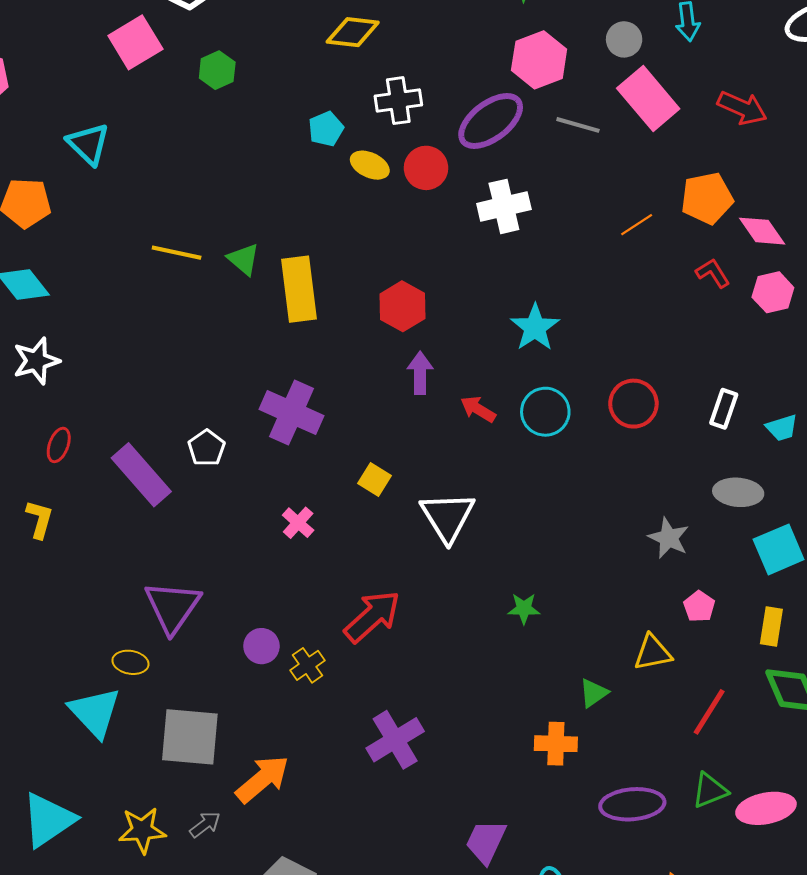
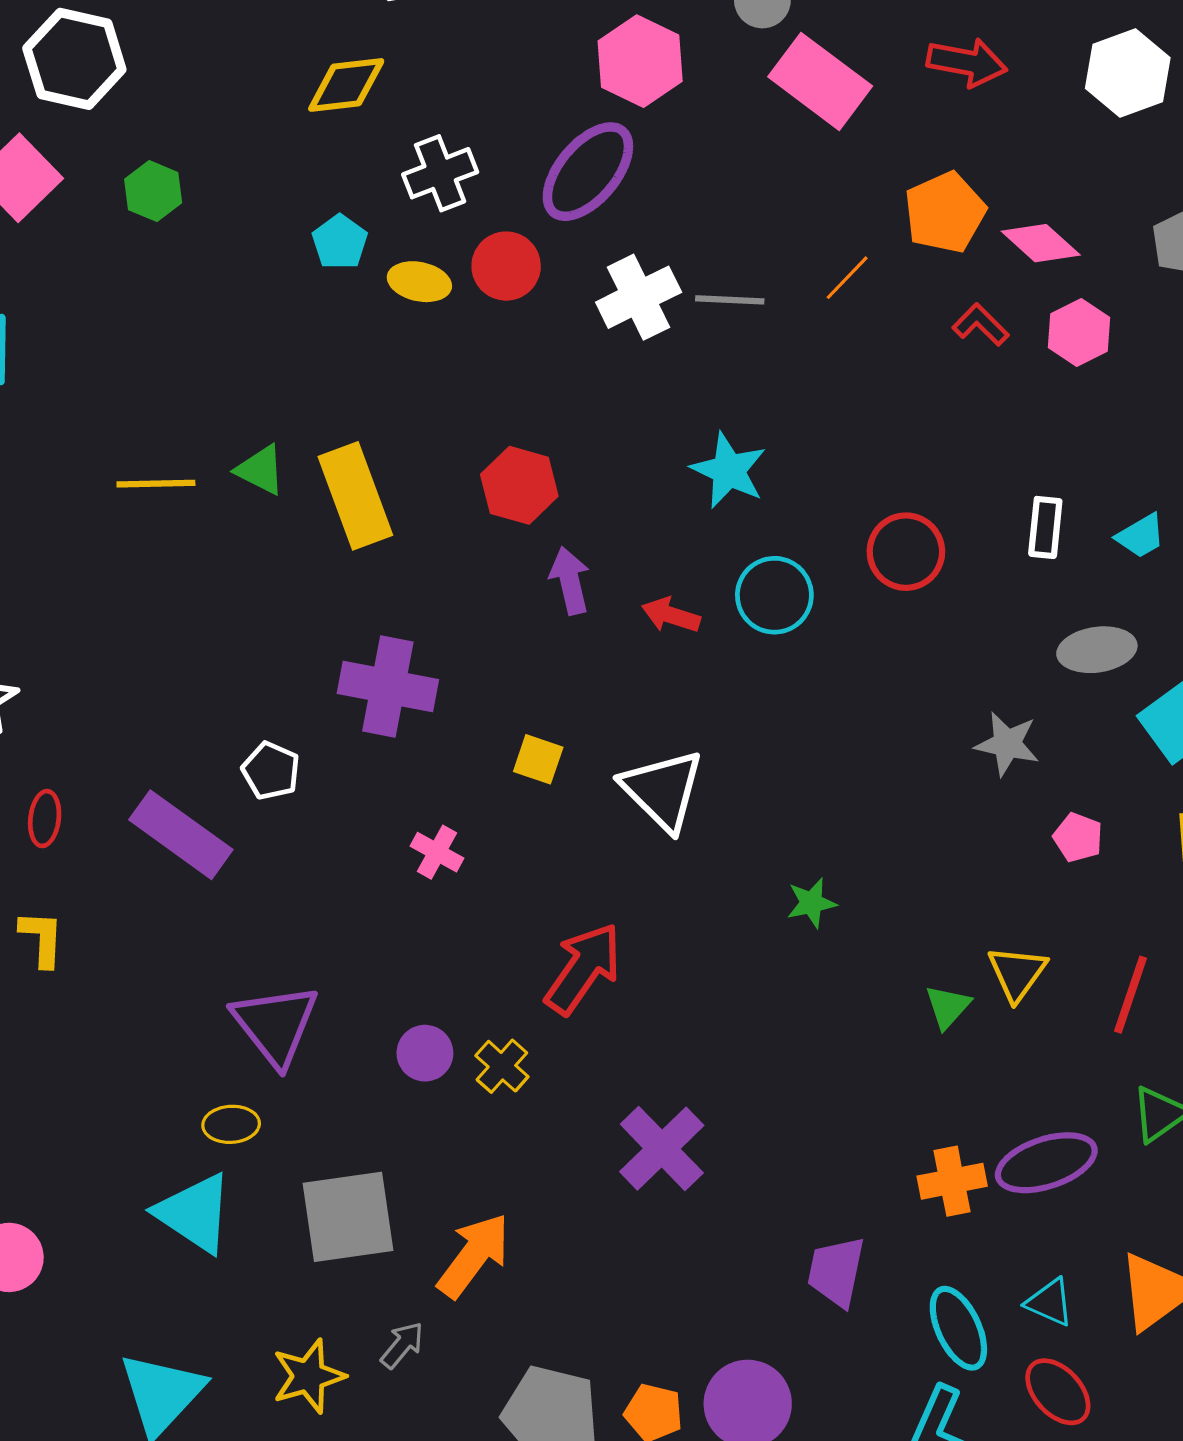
gray line: (578, 125) -> (730, 300), moved
yellow triangle: (653, 653) -> (1017, 973), moved, turned -30
orange cross: (556, 744) -> (952, 1181), moved

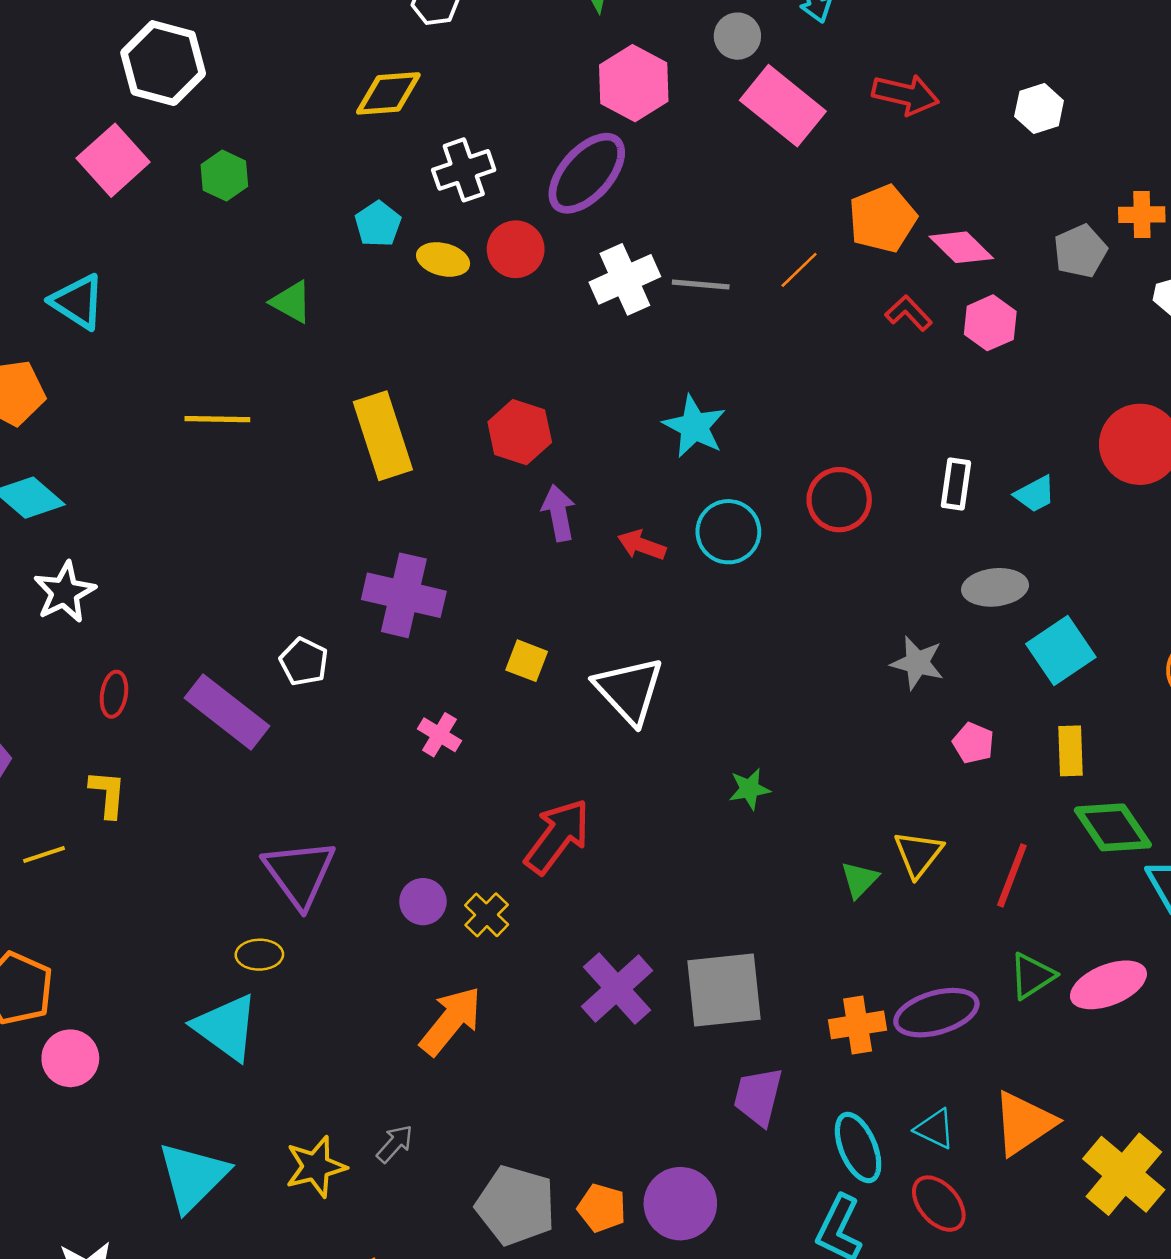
white hexagon: (1128, 73) -> (1039, 108), size x0.7
green triangle: (260, 470) -> (291, 302), moved
gray square: (348, 1217) -> (724, 990), moved
orange arrow: (474, 1255) -> (451, 1021), moved

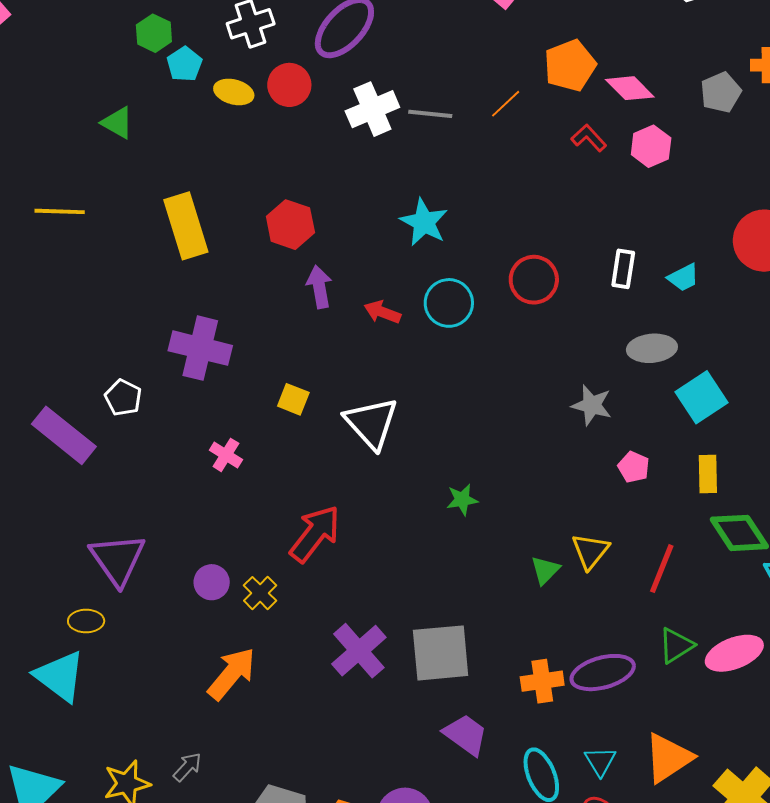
green hexagon: (224, 176) -> (154, 33), moved
purple trapezoid: (758, 1096) -> (466, 735), turned 111
cyan triangle: (935, 1129) -> (600, 761), turned 32

